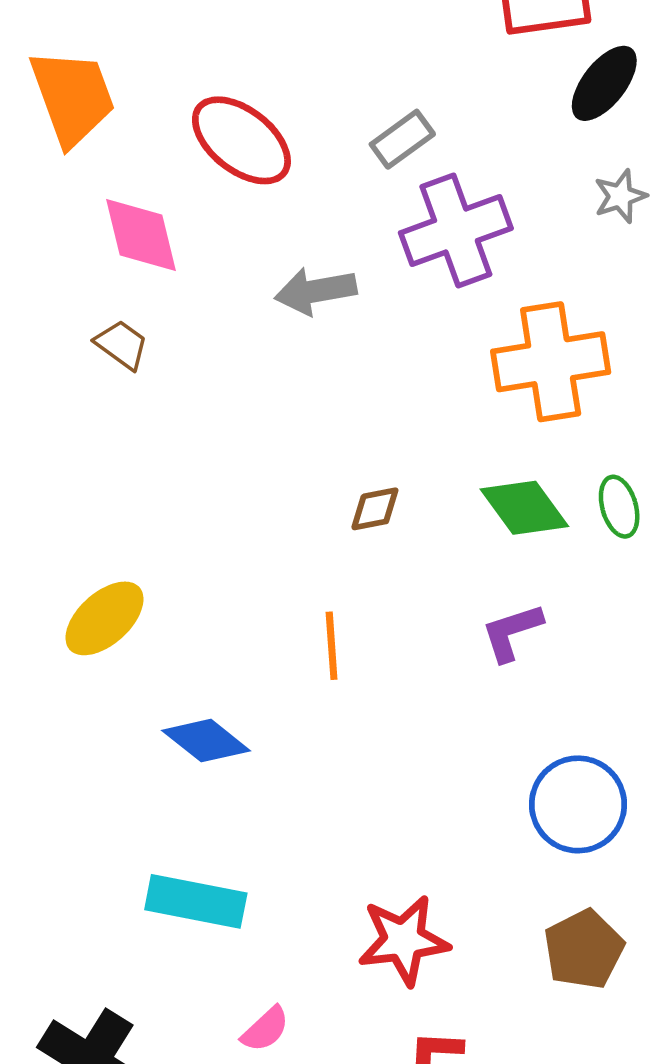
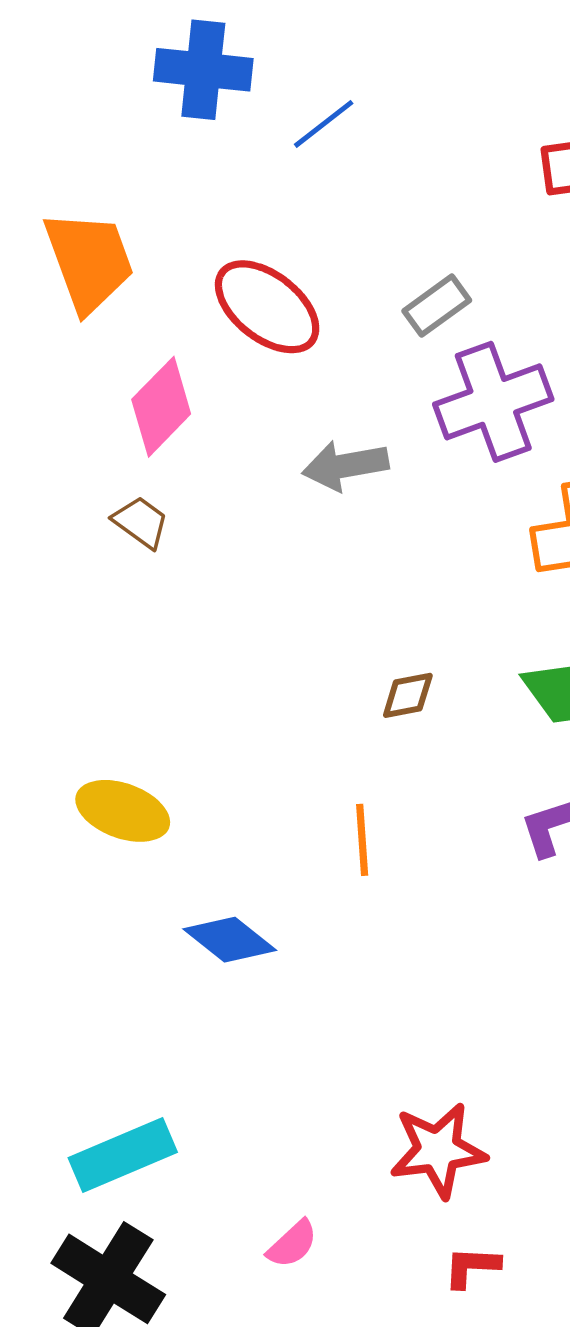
pink diamond: (141, 235) -> (161, 407), turned 58
yellow ellipse: (104, 618) -> (123, 811), turned 62
cyan rectangle: (196, 901) -> (123, 1155), moved, turned -34

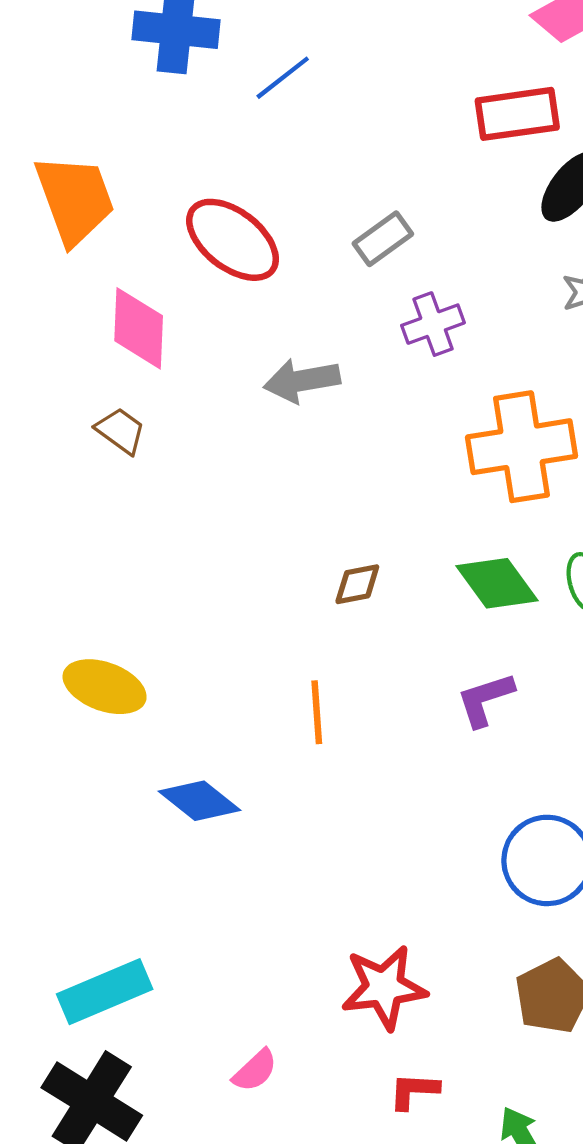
purple cross: (493, 402) -> (433, 324), size x0.6
pink diamond: (161, 407) -> (139, 328), turned -42

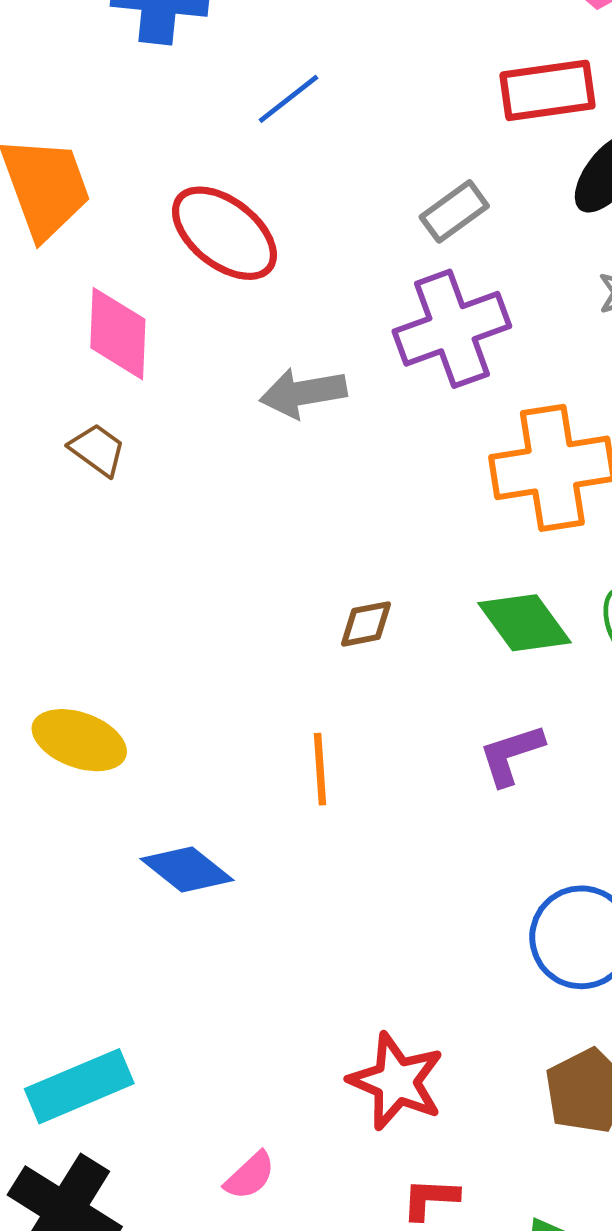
blue line: (283, 78) -> (289, 99), moved
gray rectangle: (383, 239) -> (454, 211), moved
purple cross: (433, 324) -> (452, 329), size x1.6
red star: (384, 987) -> (396, 1081), turned 30

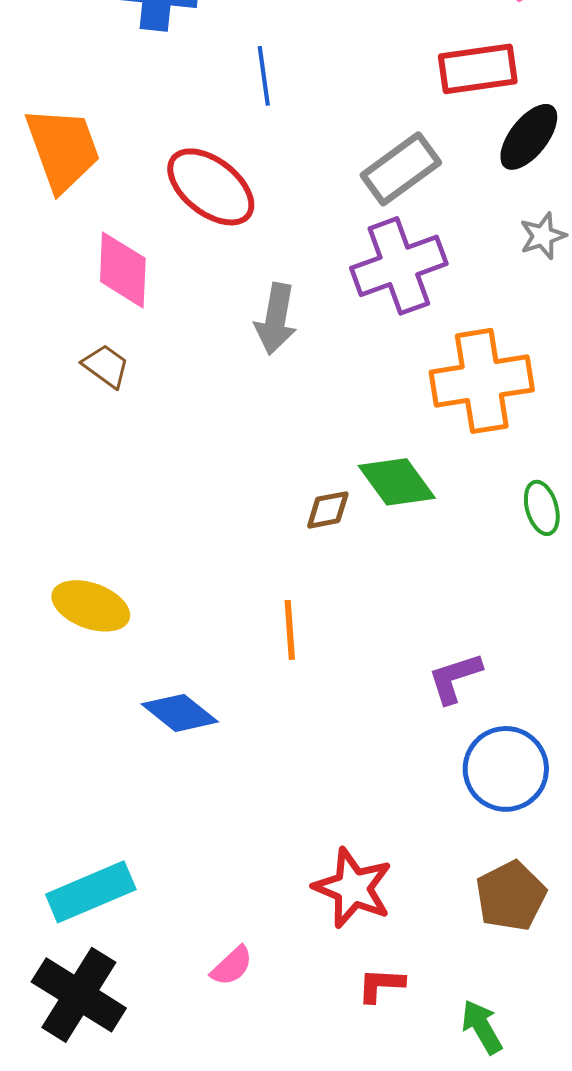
blue line: (289, 99) -> (264, 76), turned -60
gray rectangle: (454, 211) -> (401, 169), size x1.4
gray arrow: (303, 393) -> (276, 319), turned -70
green diamond: (524, 623) -> (397, 482), moved
purple L-shape: (511, 755) -> (455, 678), moved

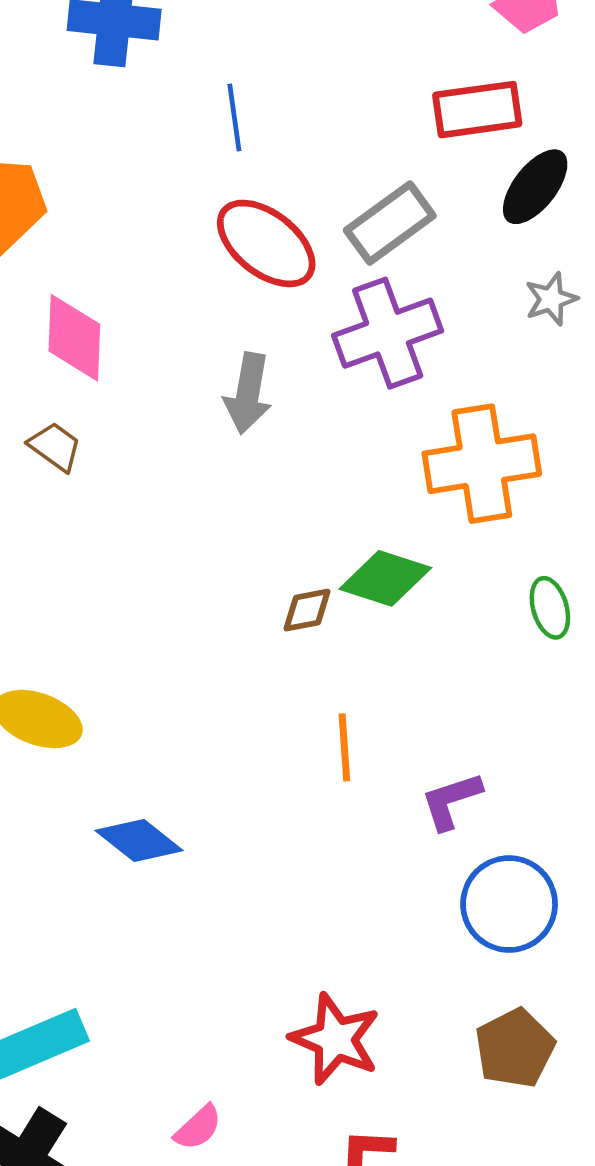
red ellipse: (211, 187) -> (266, 243), moved
green diamond: (397, 482) -> (385, 578), turned -36
orange line: (290, 630) -> (344, 747), moved

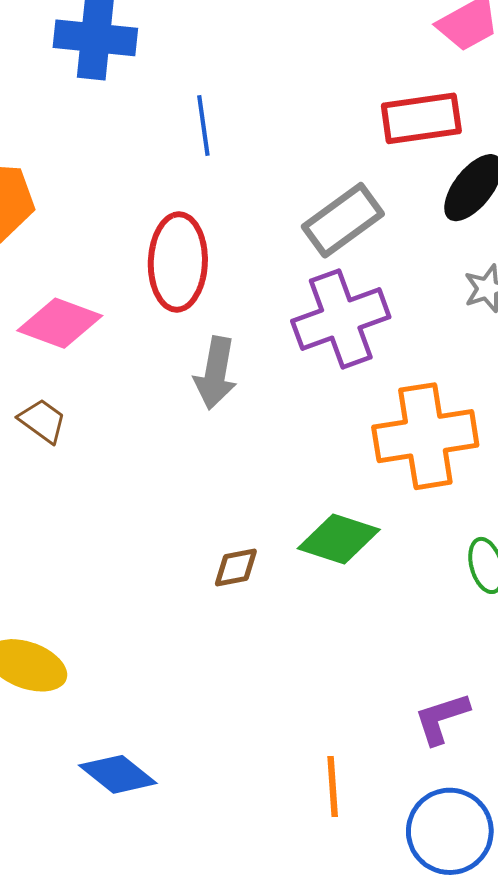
red ellipse: (266, 243) -> (178, 262), moved, turned 54
pink diamond: (74, 338) -> (60, 323), turned -72
brown diamond: (307, 610) -> (236, 568), moved
orange line: (344, 747) -> (333, 787), moved
purple L-shape: (451, 801) -> (442, 718), moved

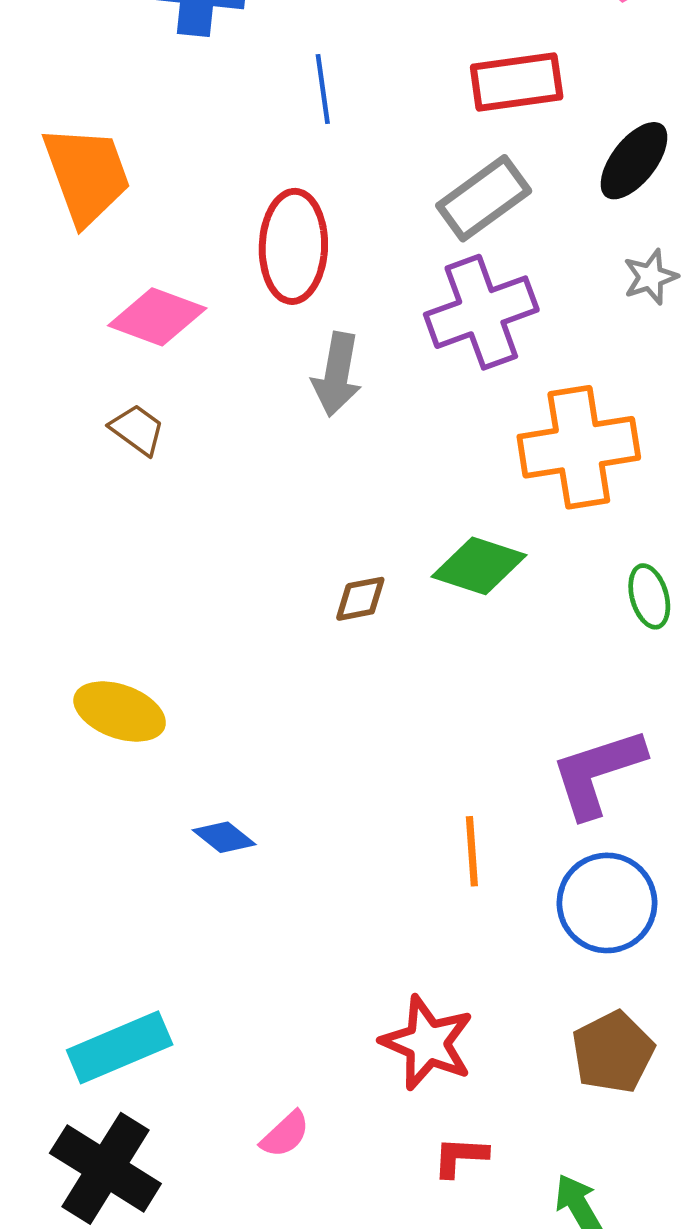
red rectangle: (421, 118) -> (517, 82), moved
purple L-shape: (442, 718) -> (598, 773), size x1.5
blue diamond: (118, 774) -> (224, 837), size x0.7

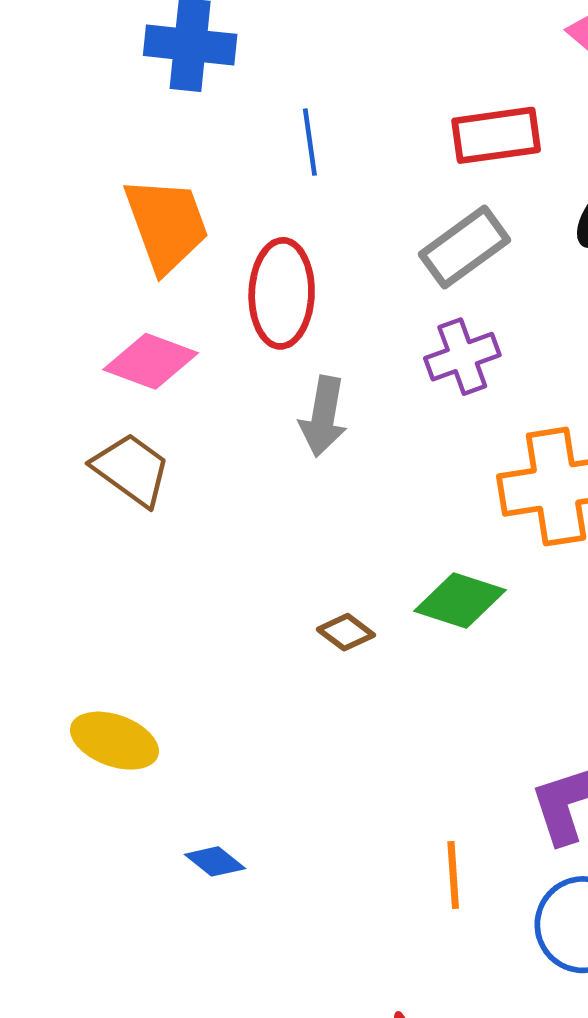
orange trapezoid: (87, 175) -> (166, 225), moved
purple cross: (481, 312) -> (462, 357), size x0.7
brown trapezoid: (137, 430) -> (131, 470), size x1.5
brown diamond: (360, 599) -> (346, 632), turned 48

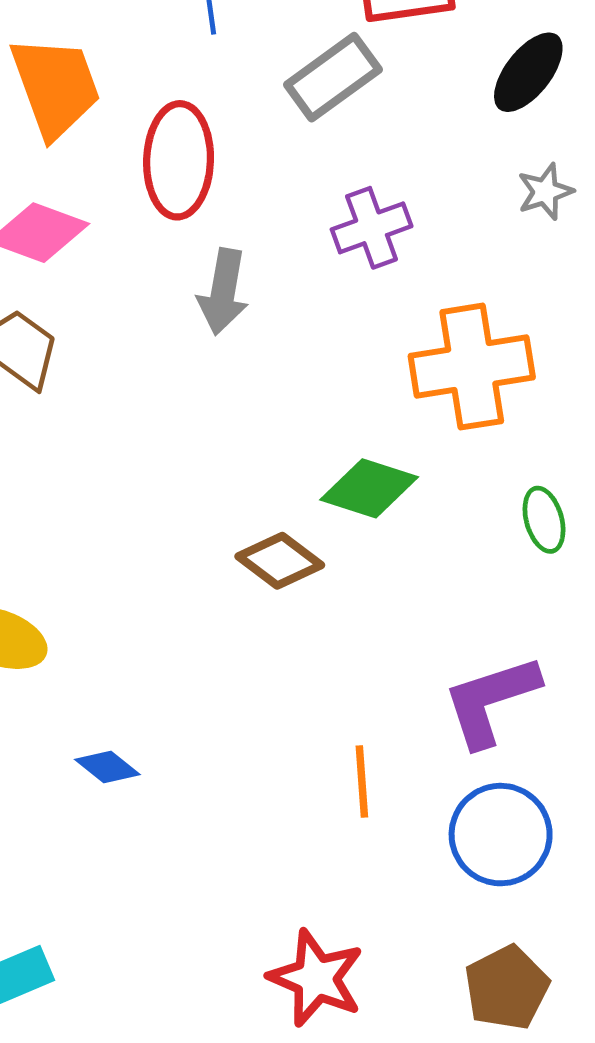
gray rectangle: (465, 247) -> (333, 77), moved
brown diamond: (346, 632) -> (280, 561), moved, size x1.4

